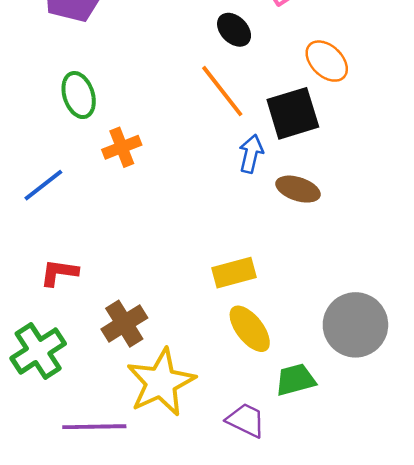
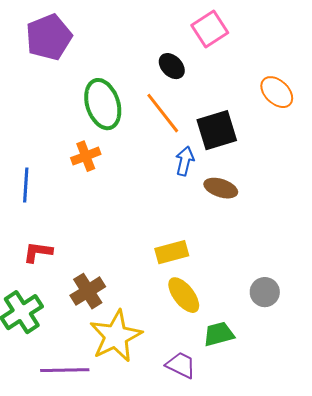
orange ellipse: (327, 61) -> (277, 92), moved
green ellipse: (79, 95) -> (103, 104), moved, size x1.4
blue line: (43, 185) -> (26, 185), turned -48
gray circle: (355, 325) -> (265, 292), size x0.6

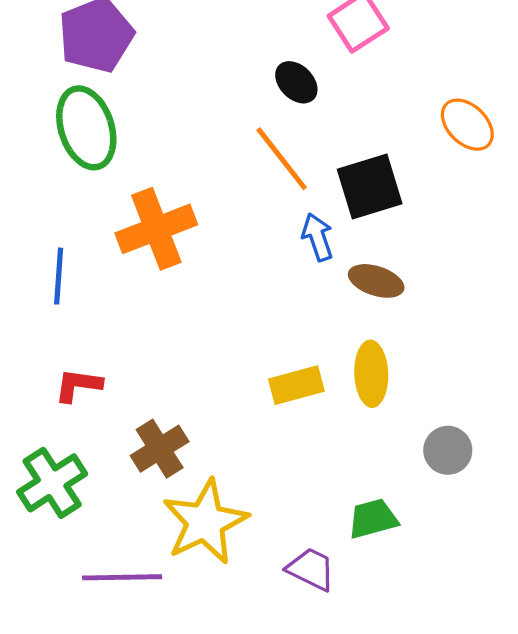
green ellipse: (103, 104) -> (86, 128), moved
orange cross: (86, 156) -> (156, 229), size x1.6
blue arrow: (185, 161) -> (318, 237), turned -32
yellow ellipse: (184, 295) -> (371, 374), moved, turned 36

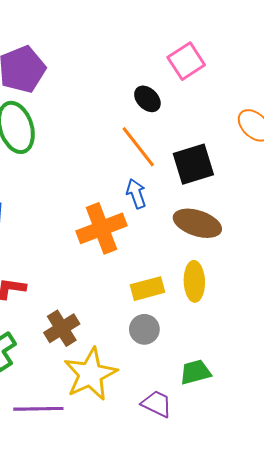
orange cross: (156, 229) -> (102, 228), moved
blue arrow: (318, 237) -> (136, 194), moved
brown ellipse: (376, 281) -> (197, 223), size x1.4
gray circle: (448, 450) -> (144, 329), moved

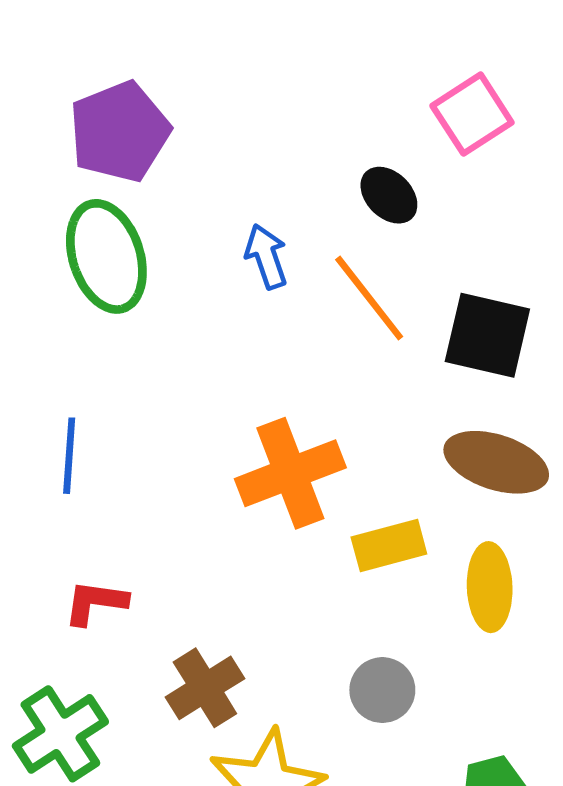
black square: (193, 164) -> (487, 335), turned 30
blue arrow: (136, 194) -> (266, 256), moved
yellow rectangle: (147, 289) -> (389, 545), moved

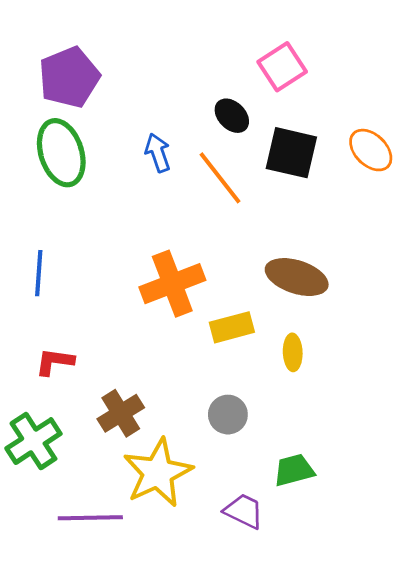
black square: (487, 335) -> (291, 153), moved
yellow ellipse: (490, 587) -> (293, 352), size x0.7

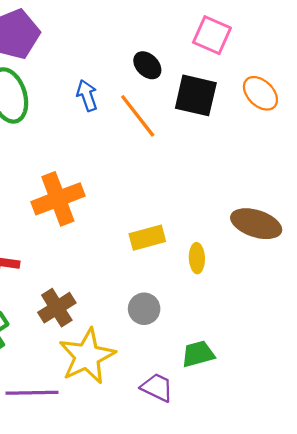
pink square: (282, 67) -> (212, 35), moved, turned -33
brown ellipse: (297, 277) -> (256, 224), moved
orange cross: (172, 284) -> (58, 199), moved

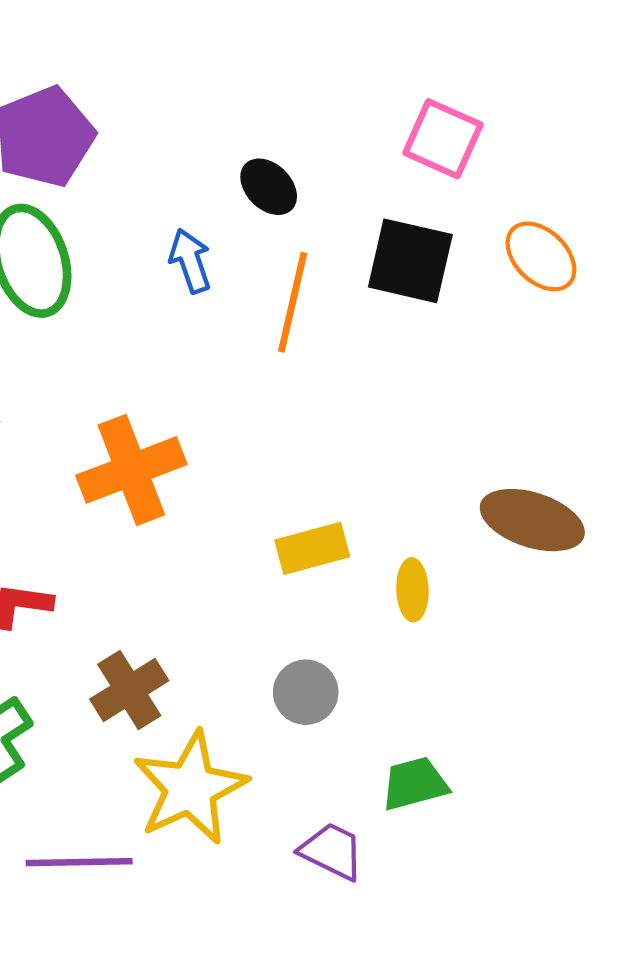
black ellipse: (147, 65) -> (269, 187), moved
orange line: (138, 116) -> (293, 302), turned 51

